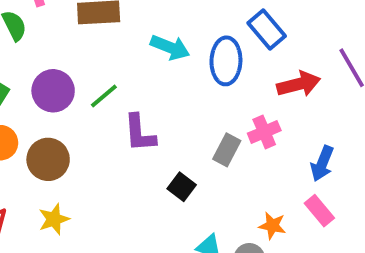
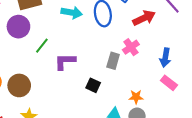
purple circle: (53, 91) -> (18, 27), moved
purple L-shape: (140, 133) -> (65, 61), turned 105
orange star: (272, 226) -> (136, 97), moved

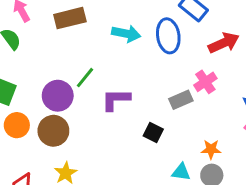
purple circle: (18, 27) -> (58, 96), moved
gray rectangle: (113, 61) -> (181, 100), turned 49

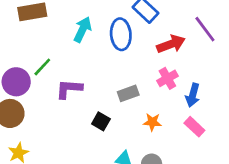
cyan arrow: (126, 34) -> (83, 30), turned -80
pink cross: (205, 82) -> (167, 78), moved
orange star: (211, 149) -> (152, 122), moved

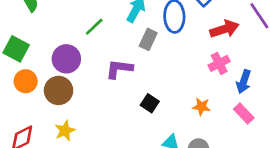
green line: (42, 67) -> (94, 27), moved
gray rectangle: (128, 93) -> (148, 39), moved, turned -48

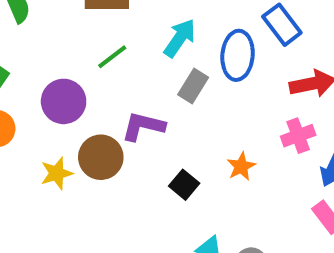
brown circle: (58, 90) -> (101, 157), moved
orange star: (201, 107) -> (241, 166), moved, turned 30
yellow star: (65, 131) -> (57, 173), moved

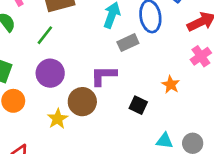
green line: (112, 57) -> (45, 35), moved
gray rectangle: (193, 86) -> (128, 43), turned 48

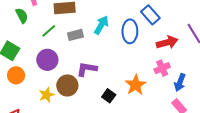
gray rectangle: (128, 43) -> (75, 35), moved
orange star: (171, 85) -> (136, 85), size x1.5

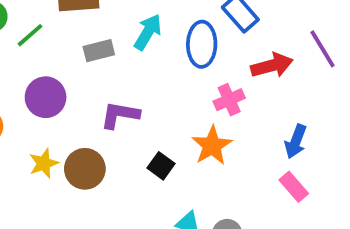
green line: (49, 31) -> (30, 35), moved
pink cross: (162, 68) -> (229, 100), moved
brown circle: (67, 85) -> (85, 169), moved

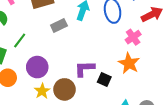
green line: (30, 35) -> (20, 40), moved
purple circle: (46, 97) -> (37, 67), moved
purple L-shape: (120, 115) -> (85, 69), moved

